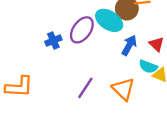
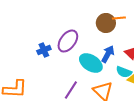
cyan ellipse: (109, 20) -> (91, 63), moved

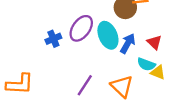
cyan ellipse: (91, 63) -> (108, 35), moved, turned 35

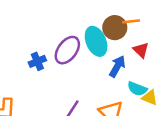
cyan ellipse: (108, 35) -> (96, 41), moved
red triangle: (154, 42) -> (141, 50), moved

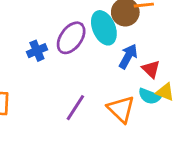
red triangle: (141, 50) -> (151, 69), moved
cyan semicircle: (137, 89) -> (149, 96), moved

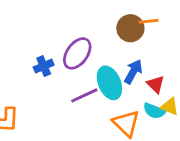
cyan ellipse: (104, 28) -> (109, 83), moved
purple line: (75, 108) -> (84, 95), moved, turned 32

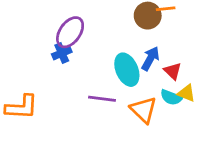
purple ellipse: (77, 53) -> (70, 32), moved
purple line: (84, 95) -> (102, 99), moved, turned 32

